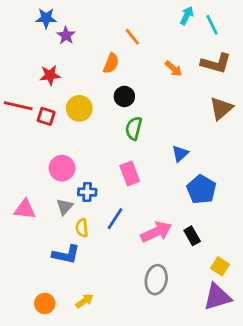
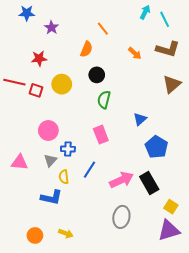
blue star: (46, 18) -> (27, 13), moved
black rectangle: (192, 236) -> (149, 183), size x1.5
yellow arrow: (85, 301) -> (66, 233), turned 56

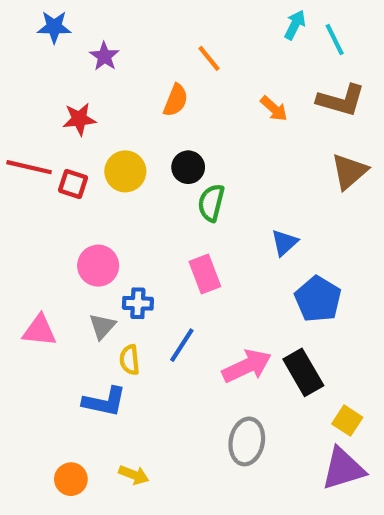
black circle: (97, 75) -> (188, 167), moved

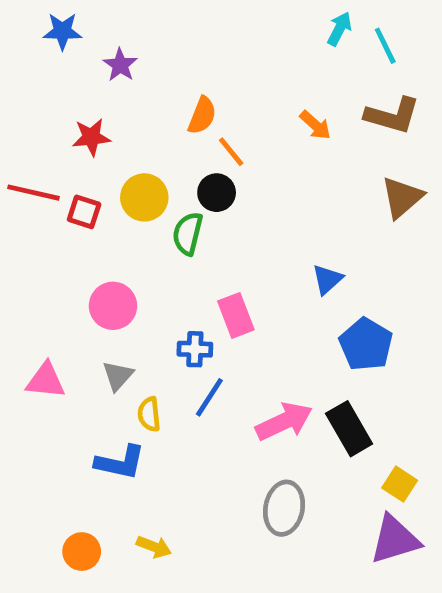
orange line: (209, 58) -> (231, 152), moved
green semicircle: (211, 203) -> (188, 234), moved
blue cross: (138, 303) -> (195, 349), moved

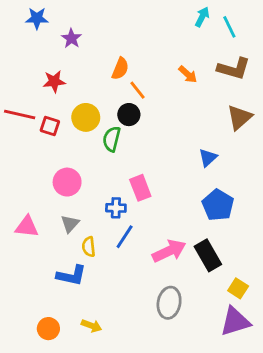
blue triangle: (327, 279) -> (208, 158), moved

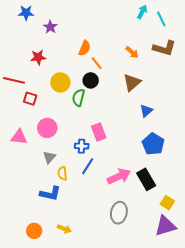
brown triangle: (239, 117) -> (132, 82), moved
red square: (50, 126) -> (30, 99), moved
pink triangle: (27, 227) -> (19, 137), moved

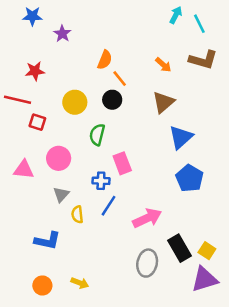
red star: (38, 57) -> (35, 71), moved
green semicircle: (79, 98) -> (97, 135), moved
blue triangle: (146, 111) -> (181, 137), size x1.5
black rectangle: (146, 179) -> (180, 248), moved
blue L-shape: (50, 194) -> (47, 241), moved

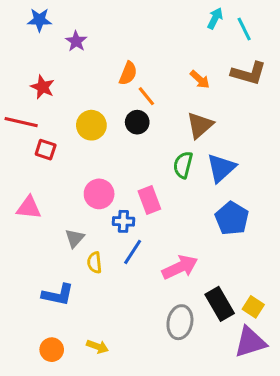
red star: (35, 71) -> (43, 87), turned 30
green semicircle: (97, 135) -> (183, 165), moved
pink circle: (59, 158) -> (99, 194), moved

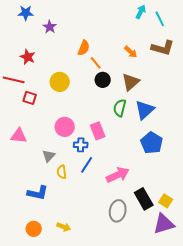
black circle: (137, 122) -> (103, 80), moved

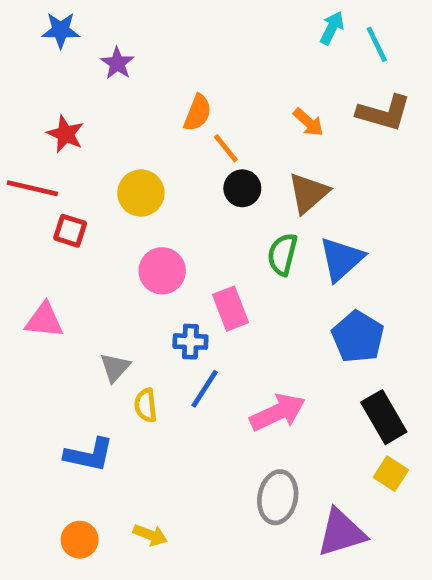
pink circle: (65, 127) -> (162, 271), moved
black rectangle: (144, 199) -> (384, 417), moved
purple triangle: (164, 224) -> (341, 533), moved

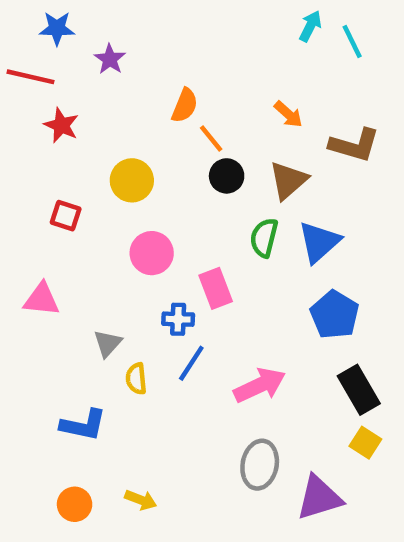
brown L-shape: (384, 113) -> (354, 145), moved
red line: (32, 188) -> (30, 77), moved

